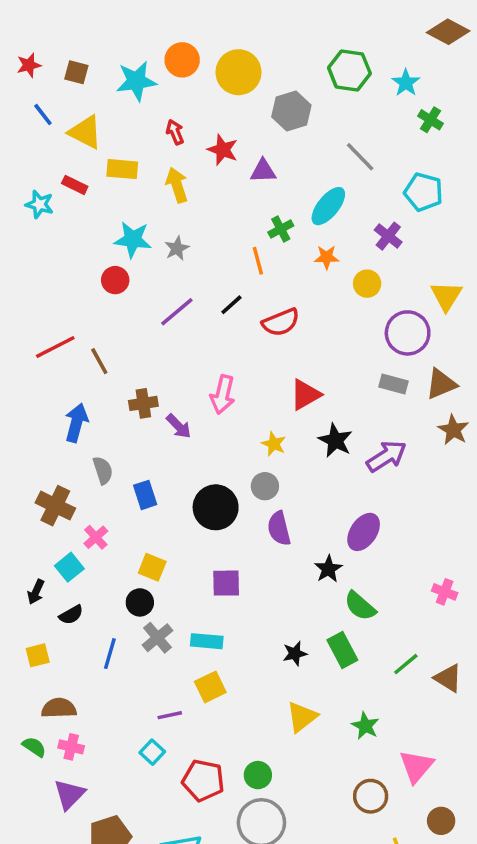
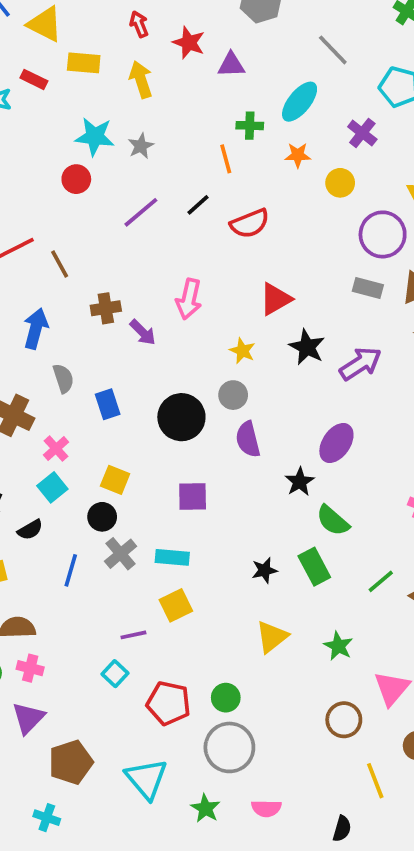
green cross: (281, 229) -> (250, 126), turned 30
cyan square: (69, 567) -> (52, 487), moved

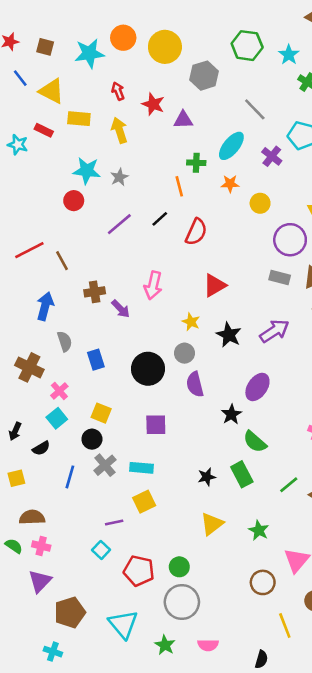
purple cross: (362, 133) -> (272, 156), moved
red semicircle: (250, 223) -> (196, 232), turned -44
black star: (307, 347) -> (229, 335), moved

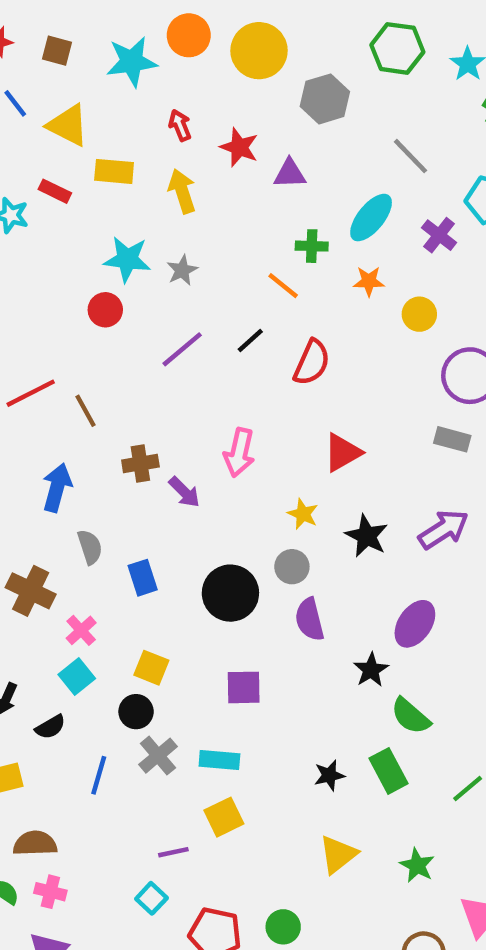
orange line: (179, 186) -> (283, 286), turned -36

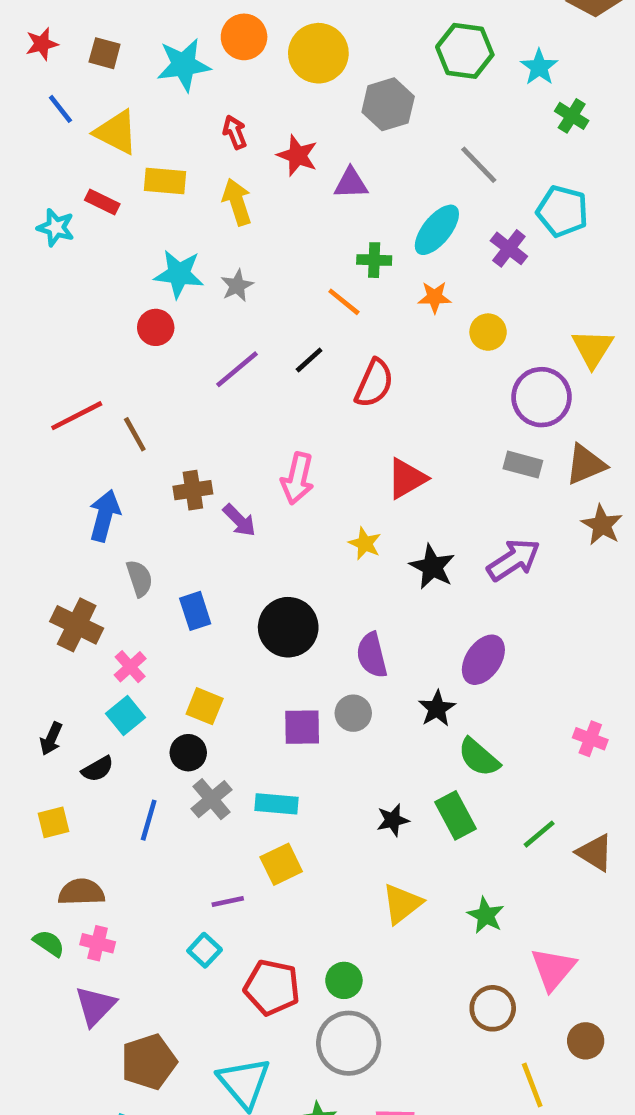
gray circle: (292, 567) -> (353, 713), moved

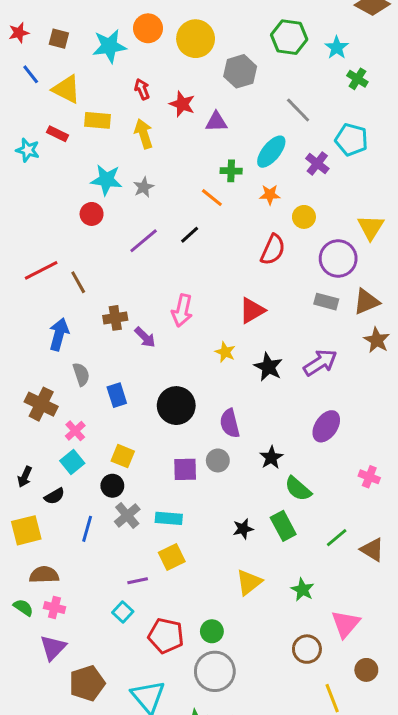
red semicircle: (374, 383) -> (273, 250), moved
purple ellipse: (483, 660) -> (326, 426), moved
yellow square: (53, 822) -> (26, 530), size x1.5

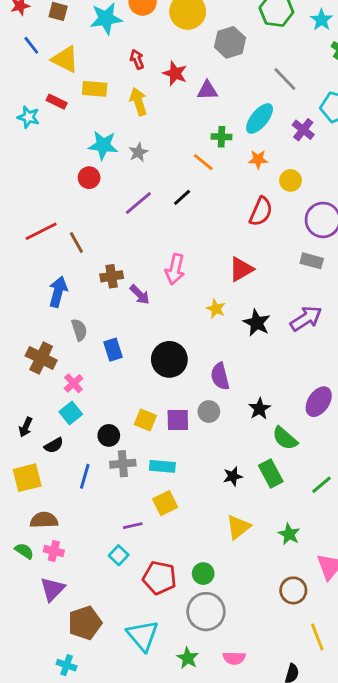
purple ellipse: (326, 426) -> (319, 402), moved
yellow square: (123, 456) -> (145, 420), moved
gray cross: (127, 515) -> (123, 464), turned 35

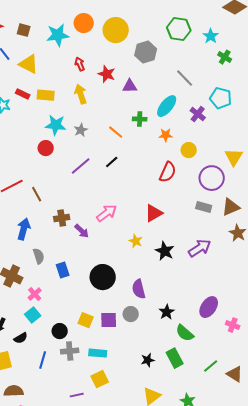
yellow rectangle: (95, 89) -> (46, 95), moved
orange line: (203, 162) -> (116, 132), moved
pink arrow: (175, 269) -> (107, 213), turned -140

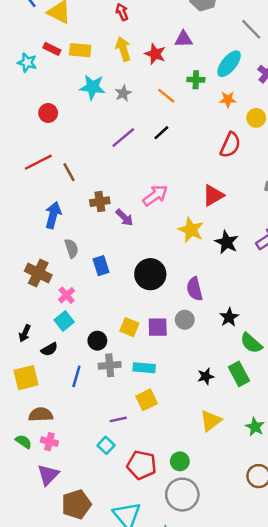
red star: (107, 74) -> (155, 54), moved
red circle: (46, 148) -> (48, 113), moved
yellow star: (136, 241) -> (191, 230), size x1.5

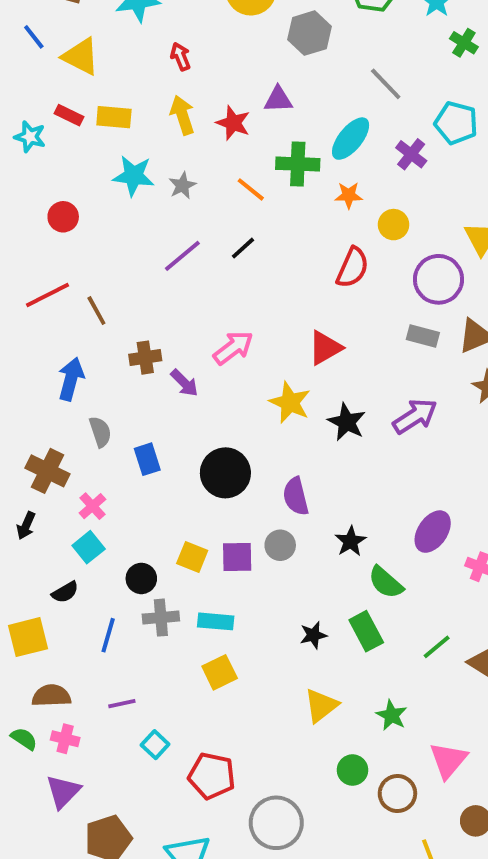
green cross: (196, 80) -> (298, 164), size x1.5
black arrow: (25, 333) -> (26, 526), moved
purple line: (118, 419) -> (122, 704), moved
green circle: (180, 461) -> (352, 770), moved

